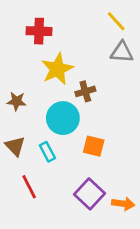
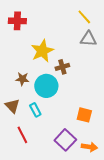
red cross: (39, 31) -> (17, 21), moved
brown star: (17, 101) -> (22, 79), moved
orange square: (94, 146) -> (84, 115), moved

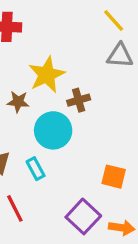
brown star: (22, 79) -> (18, 102), moved

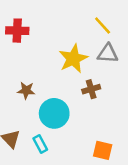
yellow star: (47, 75) -> (73, 59), moved
brown cross: (79, 100) -> (91, 89), moved

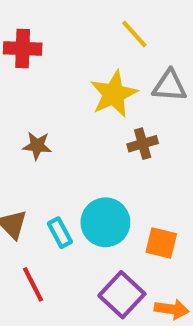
yellow line: (103, 25) -> (134, 34), moved
cyan circle: (54, 113) -> (105, 222), moved

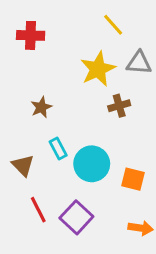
brown star: (37, 146) -> (41, 107), turned -30
cyan rectangle: (60, 233) -> (58, 149), moved
purple square: (122, 295) -> (76, 217), moved

